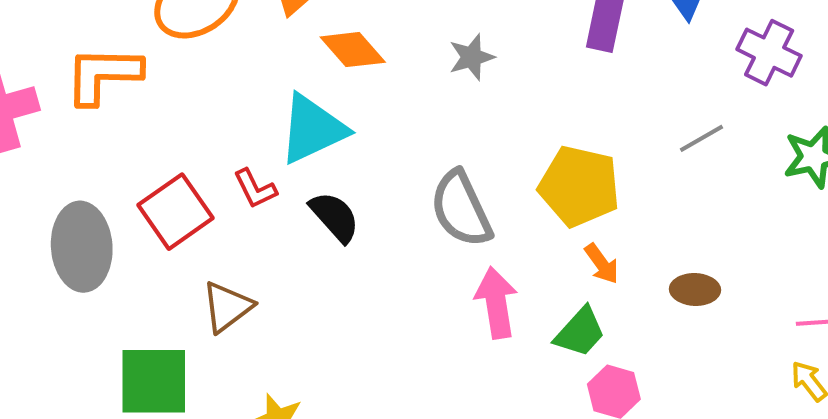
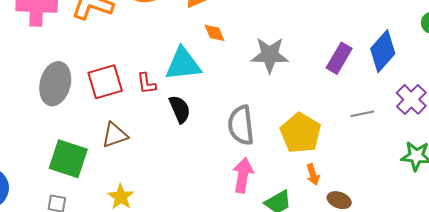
orange diamond: (353, 50) -> (215, 33), size x0.7
gray star: (472, 57) -> (270, 55), size x1.6
gray line: (701, 138) -> (362, 114), moved
orange arrow: (602, 264) -> (313, 175), moved

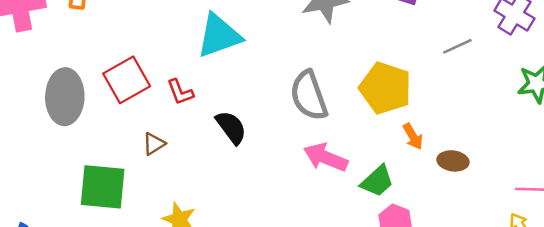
red L-shape: (146, 83) -> (180, 92), moved
black semicircle: (180, 109) -> (231, 127), moved
brown triangle: (115, 135) -> (154, 144), size x0.7
pink arrow: (243, 175) -> (326, 157), turned -64

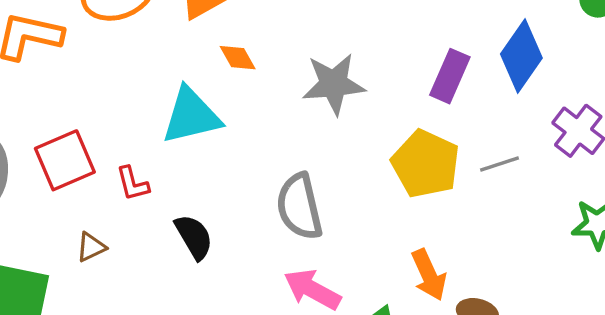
yellow pentagon: (385, 88) -> (426, 164), moved
orange arrow: (413, 136) -> (429, 275), size x1.4

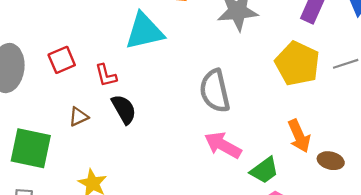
red square: (65, 160) -> (62, 60), size x0.7
black semicircle: (194, 237) -> (124, 109), moved

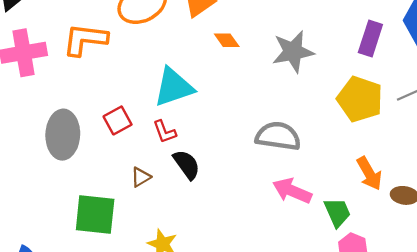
cyan triangle: (144, 31) -> (174, 87), moved
gray semicircle: (215, 91) -> (278, 136), turned 117
green trapezoid: (264, 170) -> (337, 212), turned -72

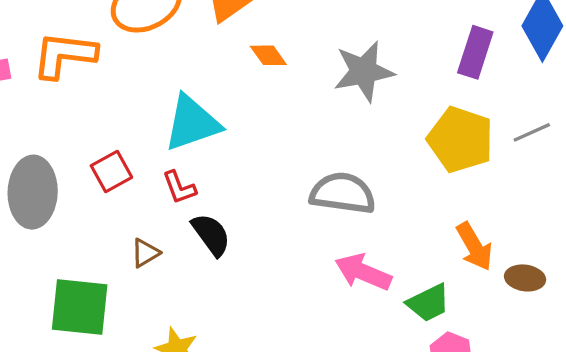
green trapezoid: (337, 212) -> (428, 303), turned 88

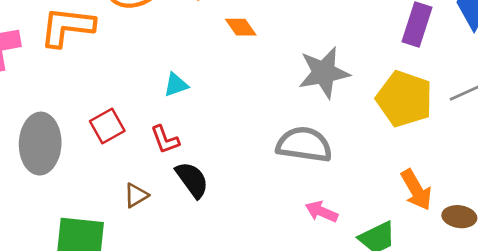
gray star: (364, 71) -> (324, 73), moved
cyan triangle: (192, 123) -> (176, 85), size x0.5
pink arrow: (363, 272) -> (322, 212), size x0.7

